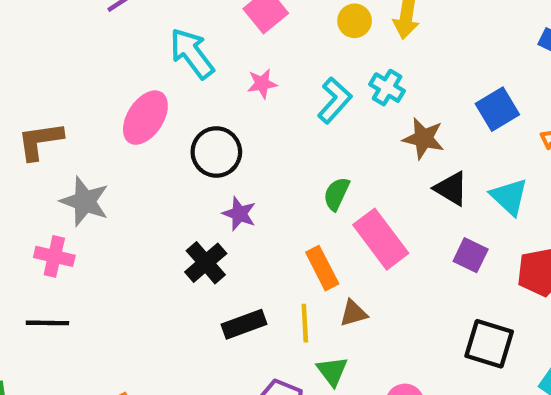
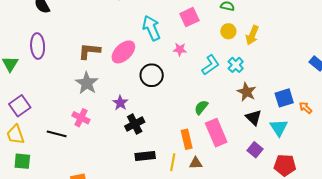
blue square: (497, 109) -> (284, 98), moved
brown L-shape: (40, 141) -> (89, 51), moved
purple star: (239, 214) -> (120, 103), moved
pink cross: (54, 256) -> (81, 118), moved

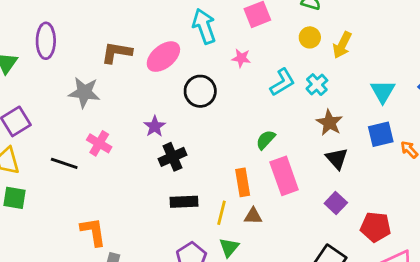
gray star: (87, 83) -> (84, 92), moved, turned -30
cyan triangle: (279, 128) -> (383, 91), moved

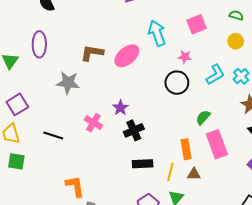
black circle: (200, 91) -> (177, 83), moved
pink cross: (99, 143) -> (93, 123), moved

